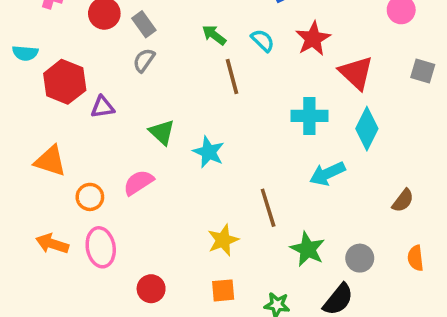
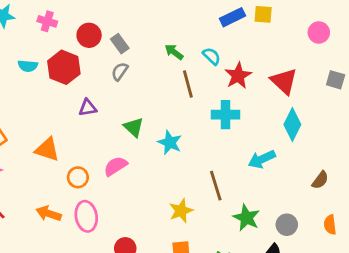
red star: (313, 39) -> (238, 76), moved
red hexagon: (65, 82) -> (64, 67), moved
cyan cross: (309, 116) -> (226, 115), moved

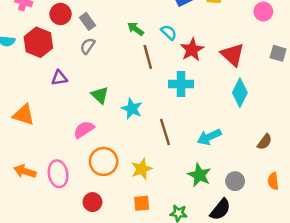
cyan arrow: (262, 159) -> (209, 137), moved
orange circle: (78, 177) -> (104, 161), moved, size x1.5
brown line: (216, 186) -> (165, 132), moved

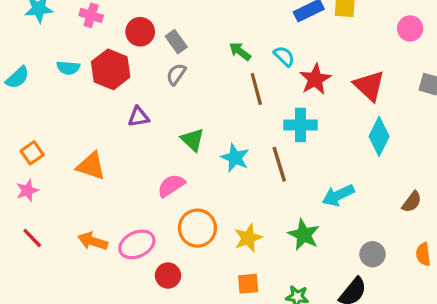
brown line: (165, 132) -> (279, 164), moved
pink ellipse: (58, 174) -> (137, 244), turned 75
green star: (199, 175) -> (304, 235), moved
red circle: (92, 202) -> (168, 276), moved

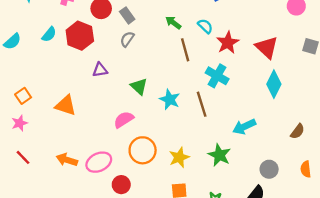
cyan semicircle: (68, 68) -> (49, 34), turned -56
cyan cross: (301, 125) -> (217, 76), turned 30

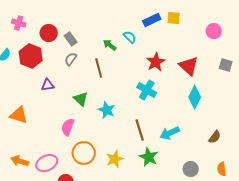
cyan semicircle: (205, 26) -> (130, 37), moved
brown line: (185, 50) -> (99, 68), moved
brown line: (202, 104) -> (140, 130), moved
pink semicircle: (124, 120) -> (68, 127), turned -36

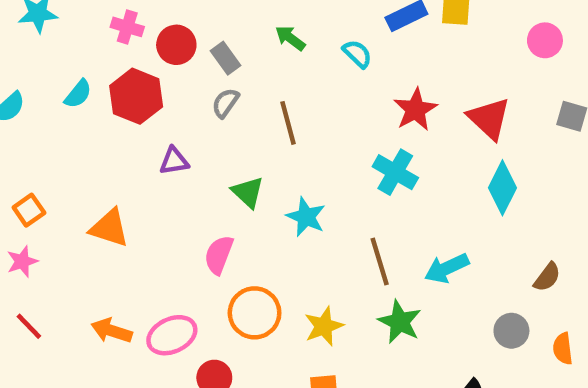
pink cross: (19, 23) -> (127, 27), moved
green arrow: (110, 45) -> (290, 38), moved
gray circle: (191, 169) -> (511, 331), moved

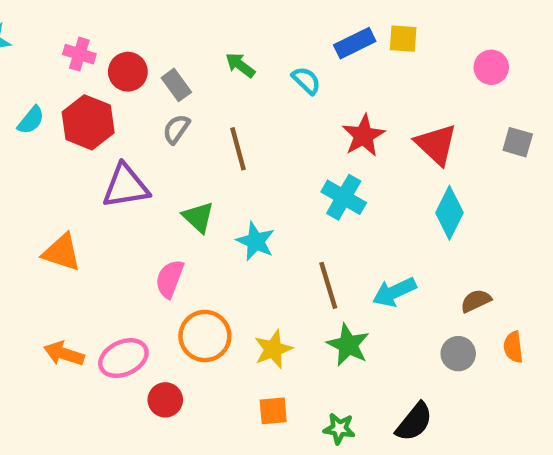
purple triangle: (174, 161) -> (126, 186), size x1.6
brown semicircle: (547, 277) -> (476, 301), moved, turned -152
orange semicircle: (563, 349) -> (513, 347), moved

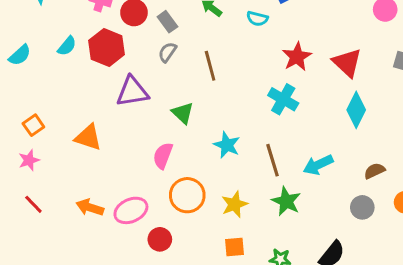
cyan semicircle: (306, 81) -> (257, 19), turned 150
cyan star: (256, 241) -> (227, 145), moved

